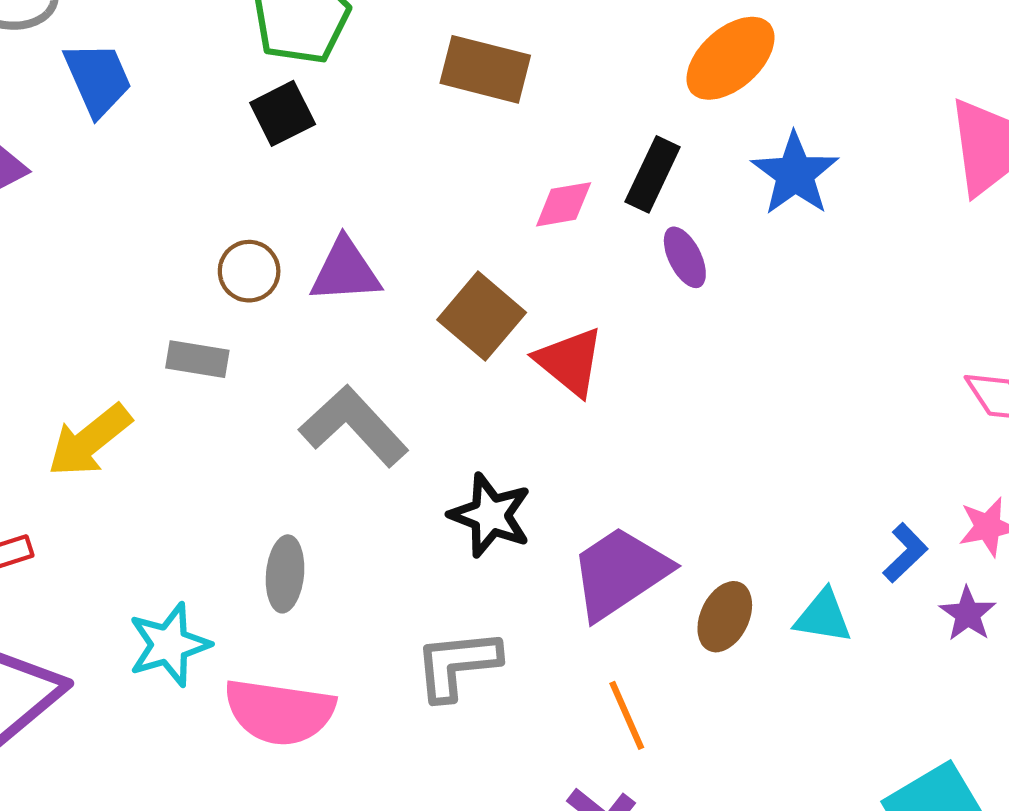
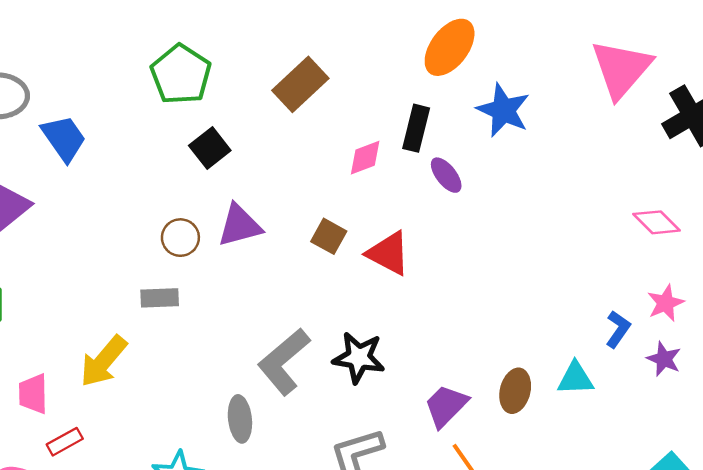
brown rectangle: (485, 69) -> (300, 84), turned -46
black square: (283, 113) -> (210, 148), moved
brown square: (482, 316) -> (329, 236), size x0.7
gray L-shape: (354, 426) -> (284, 362), moved, turned -76
purple trapezoid: (620, 573) -> (446, 406), moved, size x0.7

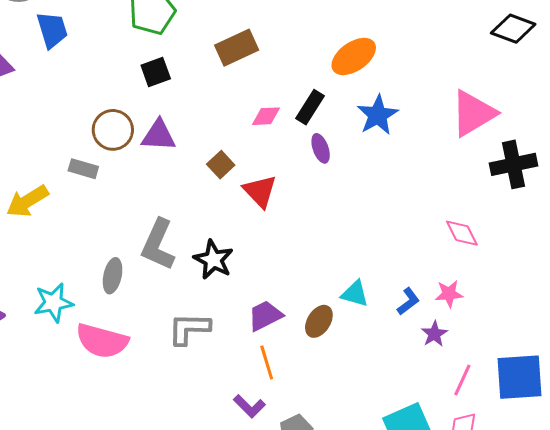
brown circle: (180, 238) -> (113, 130), size x1.4
gray L-shape: (284, 362) -> (158, 245), turned -44
cyan triangle: (576, 378) -> (355, 294), moved

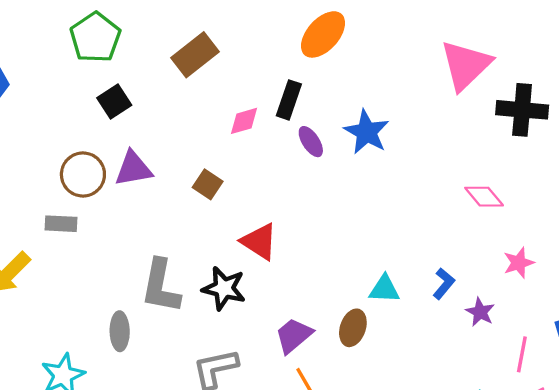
blue star: (378, 115) -> (367, 132), moved
black cross: (513, 164) -> (522, 110), turned 30
red triangle: (260, 191) -> (259, 242), moved
pink star: (449, 294) -> (519, 263), moved

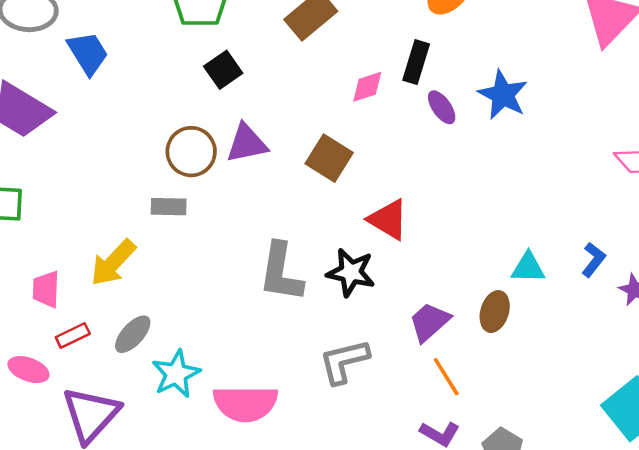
brown square: (208, 184) -> (329, 158), size x1.4
gray ellipse: (120, 331) -> (133, 334), moved, turned 45

